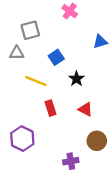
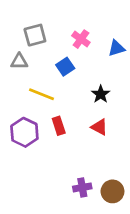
pink cross: (70, 11) -> (81, 39), moved
black star: (76, 79) -> (101, 94), moved
purple hexagon: (22, 139) -> (24, 132), moved
brown circle: (97, 141) -> (112, 191), moved

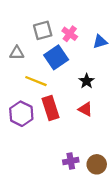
gray square: (35, 35) -> (43, 30), moved
blue square: (65, 67) -> (56, 57), size x1.5
red rectangle: (59, 126) -> (51, 108), size x1.5

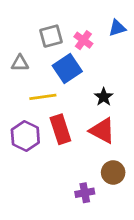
blue triangle: (100, 42) -> (117, 28), moved
yellow line: (36, 81) -> (43, 97), turned -30
red triangle: (85, 109) -> (102, 131), size x1.5
brown circle: (97, 164) -> (113, 172), moved

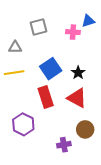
pink cross: (83, 40) -> (73, 32), moved, turned -32
blue square: (67, 69) -> (51, 69), moved
yellow line: (43, 97) -> (14, 73), moved
purple hexagon: (25, 136) -> (23, 124), moved

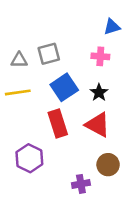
gray square: (38, 27) -> (49, 54), moved
pink cross: (73, 32) -> (100, 56), moved

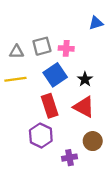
pink cross: (100, 56) -> (66, 48), moved
purple hexagon: (29, 158) -> (41, 136), moved

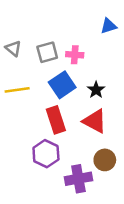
gray triangle: (17, 52) -> (13, 48), moved, turned 40
purple cross: (70, 158) -> (78, 179), size x1.5

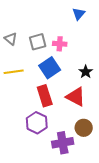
blue triangle: (109, 26) -> (79, 14), moved, turned -32
black star: (96, 90) -> (86, 72), moved

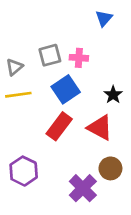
gray triangle: (11, 39) -> (14, 67), moved, turned 40
red rectangle: (45, 96) -> (59, 126), turned 55
purple hexagon: (37, 123) -> (24, 171), moved
purple cross: (63, 143) -> (83, 188), turned -35

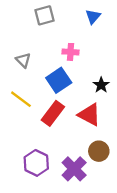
gray square: (50, 55) -> (45, 15), moved
gray triangle: (14, 67) -> (23, 60), moved, turned -35
yellow line: (18, 95) -> (21, 99), moved, turned 45
purple hexagon: (24, 171) -> (36, 163), moved

